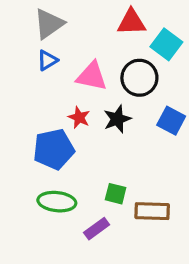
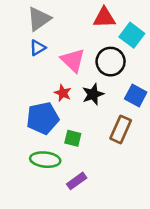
pink triangle: (92, 76) -> (73, 60), turned 32
green square: (116, 194) -> (73, 138), moved
brown rectangle: (152, 211) -> (121, 129), moved, turned -68

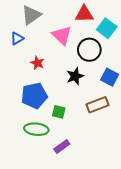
blue triangle: (38, 48) -> (17, 38), moved
pink triangle: (73, 60) -> (62, 35), moved
red star: (63, 93) -> (37, 63), moved
brown rectangle: (121, 129) -> (97, 105), turned 45

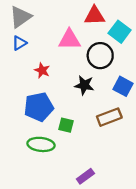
gray triangle: (31, 15) -> (20, 17), moved
pink triangle: (62, 35) -> (69, 40), turned -45
black star: (75, 76) -> (84, 85), turned 30
purple rectangle: (62, 146) -> (85, 176), moved

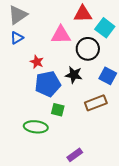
blue pentagon: (39, 107) -> (48, 84), moved

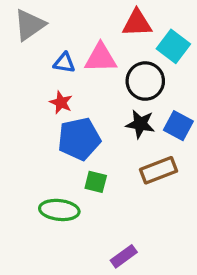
blue triangle: (17, 38) -> (64, 63), moved, turned 40
black star: (74, 75) -> (140, 124), moved

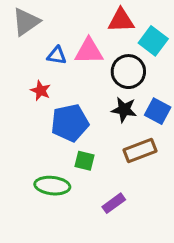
red star: (61, 103) -> (41, 91), moved
purple rectangle: (124, 256) -> (114, 203), moved

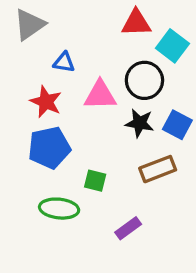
pink triangle: (89, 51) -> (100, 95), moved
red star: (41, 91) -> (46, 102), size x1.4
blue pentagon: (70, 123) -> (49, 148), moved

